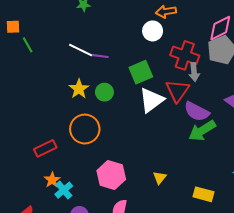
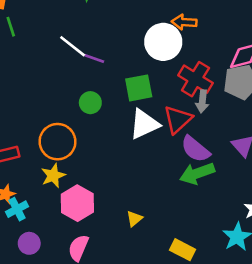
white circle: (153, 31) -> (163, 42), size x1.5
yellow star: (79, 89) -> (53, 176), moved

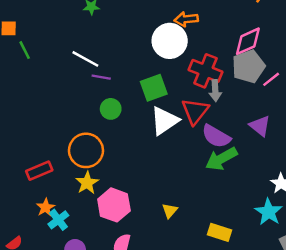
purple line: (94, 58) -> (101, 77), moved

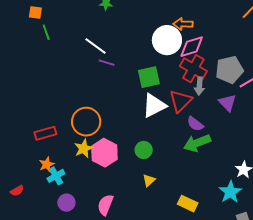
pink diamond: (248, 41) -> (192, 47), moved
green circle: (111, 109) -> (144, 150), moved
purple triangle: (260, 126) -> (227, 103), moved
purple semicircle: (216, 136) -> (195, 124), size x0.7
pink hexagon: (114, 205) -> (104, 153), moved

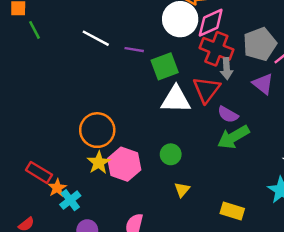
purple line: (107, 63) -> (134, 50), moved
white triangle: (154, 105) -> (176, 99), turned 36
red rectangle: (45, 133) -> (39, 172), moved, turned 55

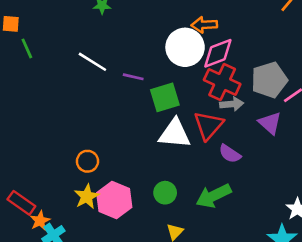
gray arrow: (227, 69) -> (232, 104), turned -95
orange circle: (97, 130) -> (87, 161), size x0.6
green arrow: (233, 137) -> (214, 196), moved

